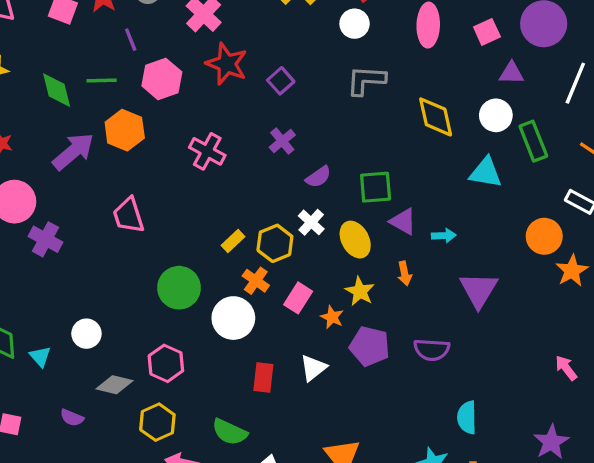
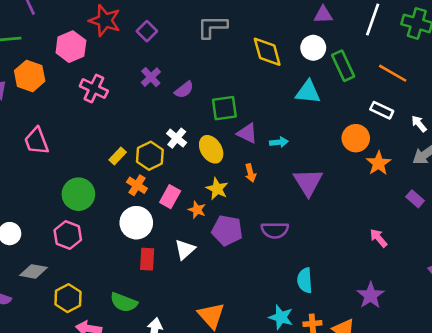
pink hexagon: (162, 79) -> (71, 47), moved
purple semicircle: (318, 177) -> (184, 90), moved
white circle: (233, 318) -> (136, 223), moved
pink hexagon: (166, 363) -> (68, 235), moved

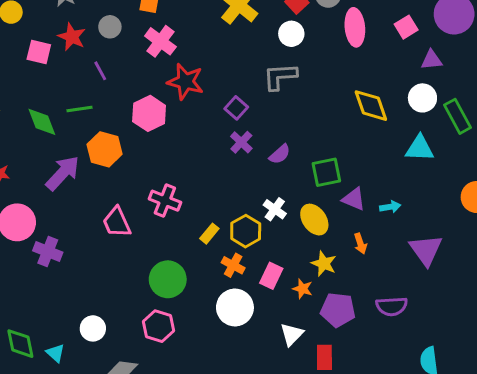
gray L-shape: (212, 27) -> (280, 76), moved
purple square: (147, 31) -> (236, 108), moved
pink cross: (94, 88) -> (165, 201), moved
red rectangle: (147, 259) -> (324, 357), moved

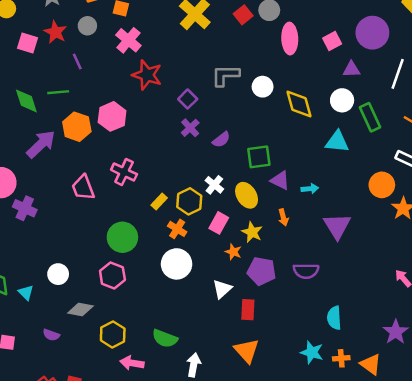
white circle: (291, 34) -> (263, 87), moved
pink hexagon: (149, 113) -> (112, 116), moved
pink rectangle: (271, 276) -> (219, 223), moved

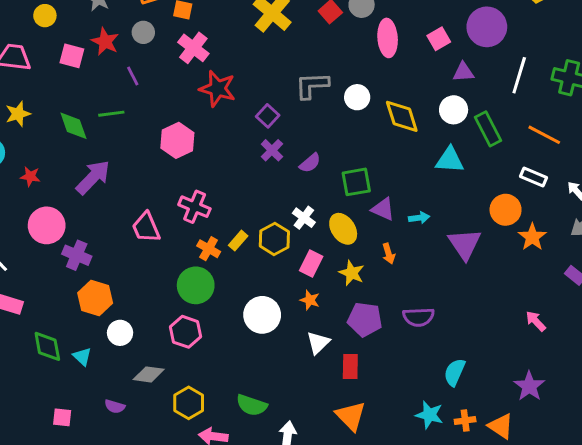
orange hexagon: (77, 127) -> (95, 298), moved
purple triangle: (337, 226) -> (465, 244), moved
orange cross: (177, 229) -> (209, 249), moved
orange star: (233, 252) -> (310, 300), moved
cyan semicircle: (334, 318) -> (455, 372), turned 30

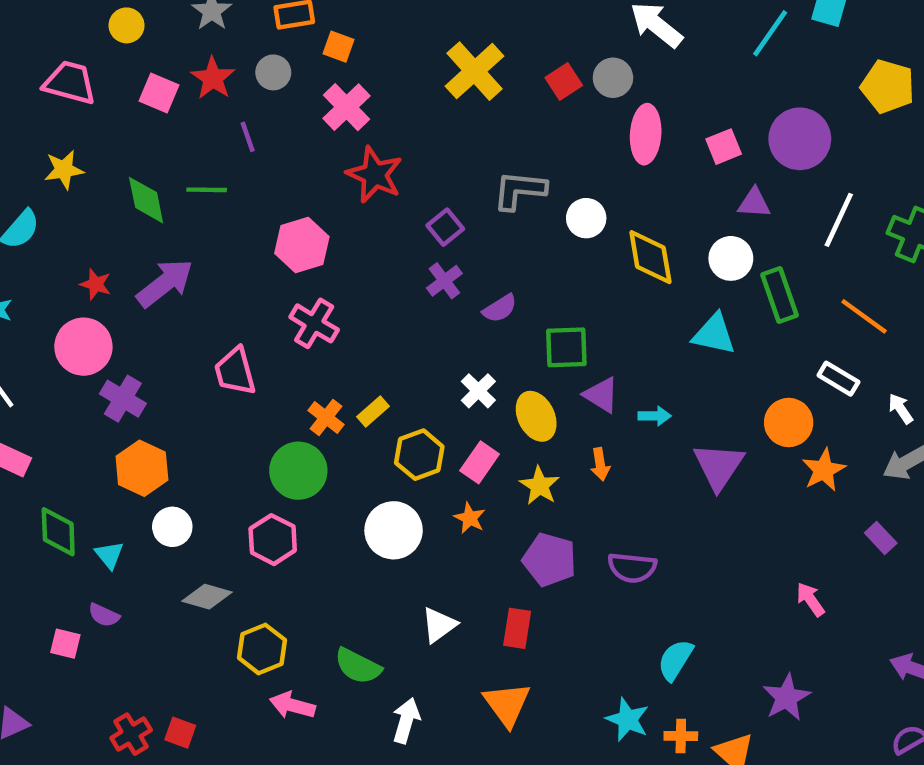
red star: (30, 176) -> (96, 284), moved
pink cross: (195, 207) -> (314, 323), moved
yellow hexagon: (274, 239) -> (419, 455), moved
white triangle: (318, 343) -> (439, 625), moved
purple semicircle: (115, 406) -> (104, 615), moved

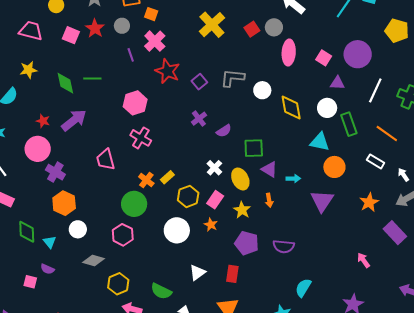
purple line: (248, 137) -> (131, 55), moved
pink square: (724, 147) -> (324, 58), turned -35
purple square: (445, 227) -> (199, 82), moved
orange circle: (789, 423) -> (334, 167), moved
purple rectangle: (881, 538) -> (395, 233), size x1.6

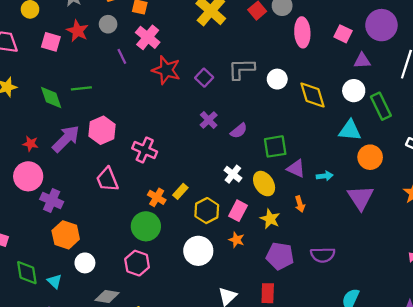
pink hexagon: (135, 103) -> (102, 130), moved

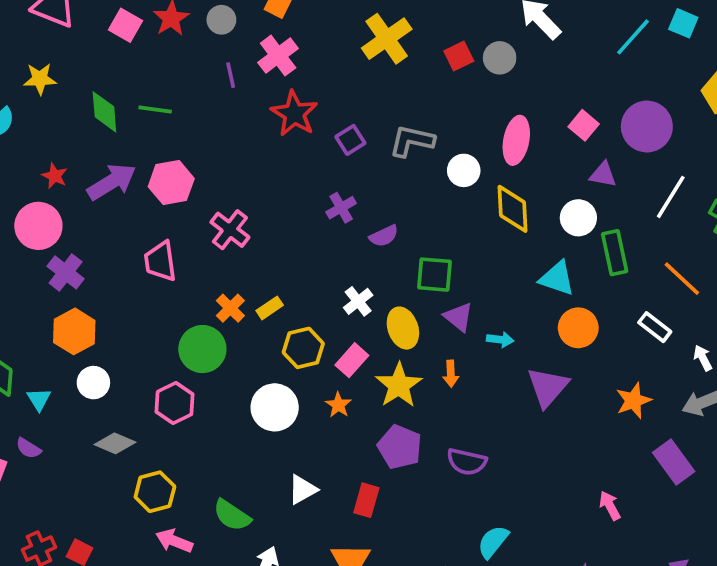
pink ellipse: (302, 32) -> (516, 140), moved
yellow star: (270, 219) -> (399, 385), size x1.4

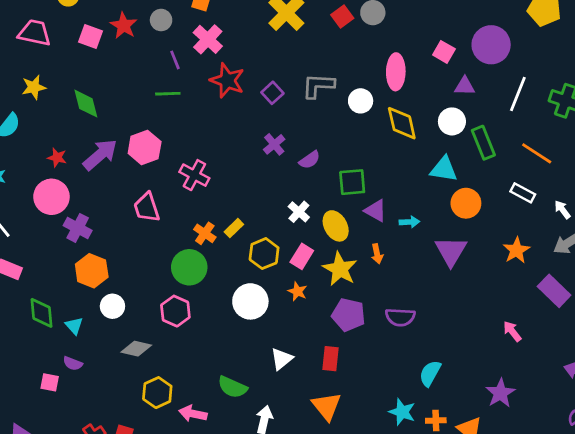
green line: (155, 109) -> (168, 94), moved
yellow hexagon: (155, 492) -> (157, 393), moved

